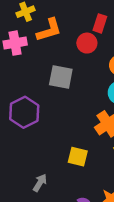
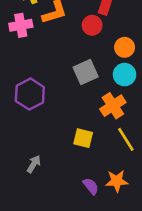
gray square: (61, 77) -> (86, 72), moved, turned -35
gray arrow: (40, 183) -> (34, 164), moved

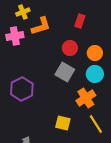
red circle: (92, 25) -> (70, 48), moved
gray square: (86, 72) -> (65, 72), turned -36

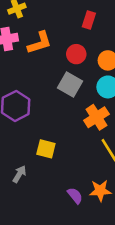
orange L-shape: (41, 26) -> (40, 43), moved
yellow square: (63, 123) -> (46, 149), moved

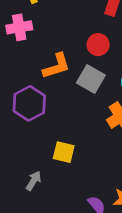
orange L-shape: (40, 43) -> (56, 66), moved

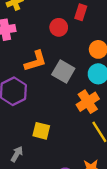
red circle: (98, 45) -> (59, 27), moved

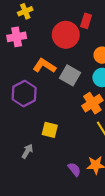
red circle: (59, 27) -> (66, 35), size x1.6
orange L-shape: (35, 61) -> (44, 66), turned -130

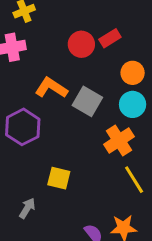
red rectangle: (86, 21) -> (110, 38), moved, turned 40
red circle: (66, 35) -> (81, 44), size x0.7

